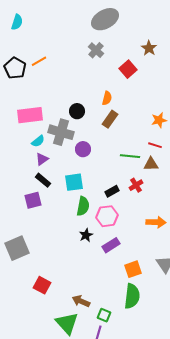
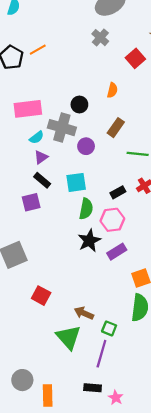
brown rectangle: (110, 119) -> (116, 128), moved
black star: (86, 235) -> (89, 241), size x1.5

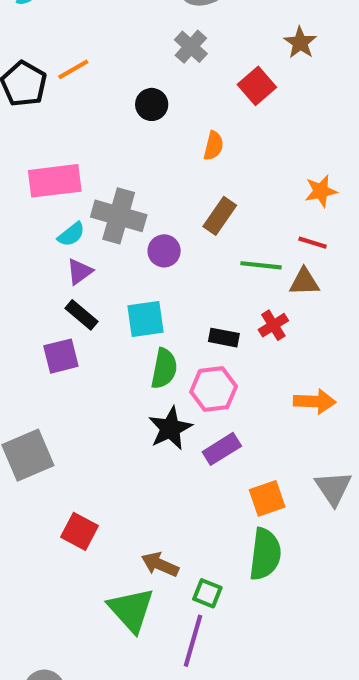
black circle: (79, 105) -> (152, 104), moved
black rectangle: (118, 192) -> (224, 338), turned 40

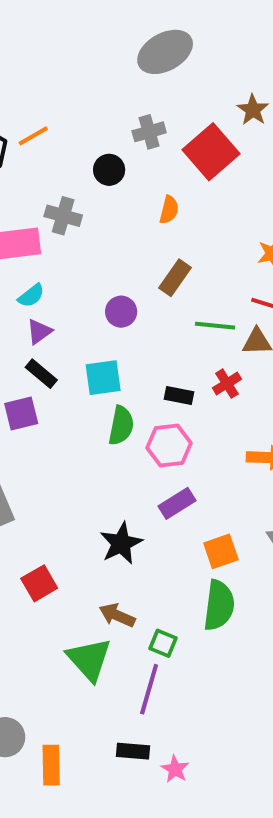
gray cross: (191, 47) -> (149, 132), moved, turned 32
red square: (257, 86) -> (211, 152), size x1.5
gray cross: (119, 216) -> (63, 216), moved, size x0.7
black star: (170, 428) -> (121, 543), moved
red square: (79, 531) -> (39, 583), turned 32

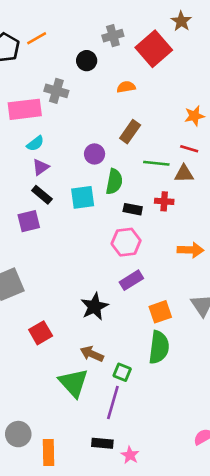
orange semicircle: (169, 210) -> (126, 87), turned -114
red cross: (227, 384) -> (164, 201), turned 36
green semicircle: (121, 426) -> (114, 182), moved

